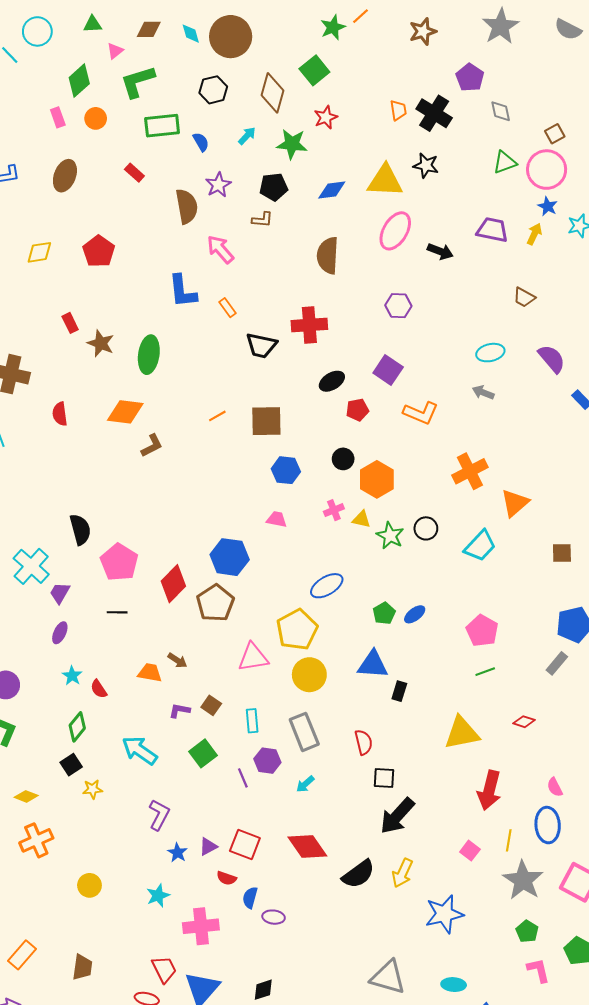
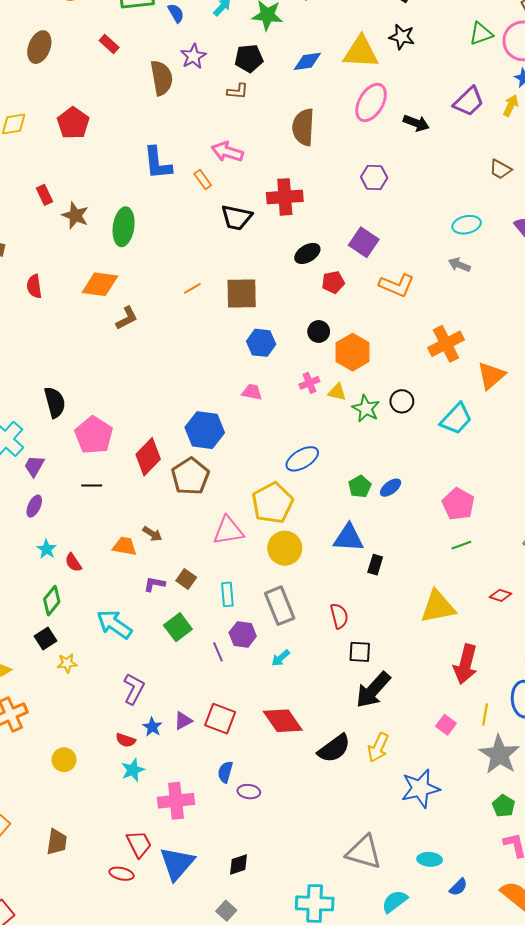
purple trapezoid: (492, 230) -> (469, 101), turned 124
pink arrow: (220, 249) -> (227, 152), moved, turned -32
red semicircle: (227, 878) -> (126, 740), moved

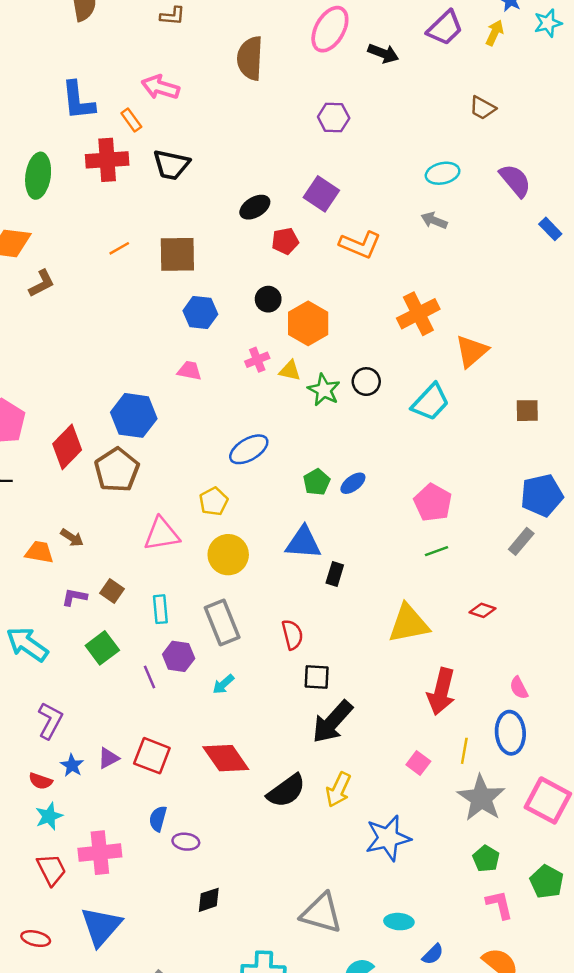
red cross: (285, 197) -> (107, 160), moved
yellow pentagon: (272, 503) -> (214, 501), size x0.6
red trapezoid: (139, 844) -> (51, 870), moved
black diamond: (239, 864) -> (209, 900), moved

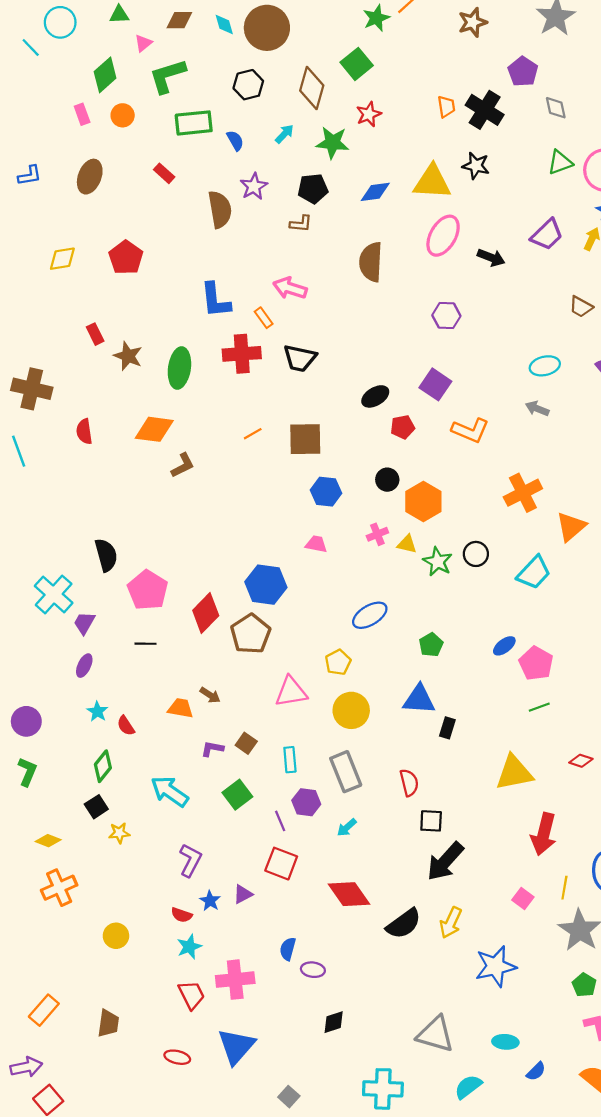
blue ellipse: (353, 483) -> (504, 646), moved
red square: (152, 756) -> (281, 864), moved

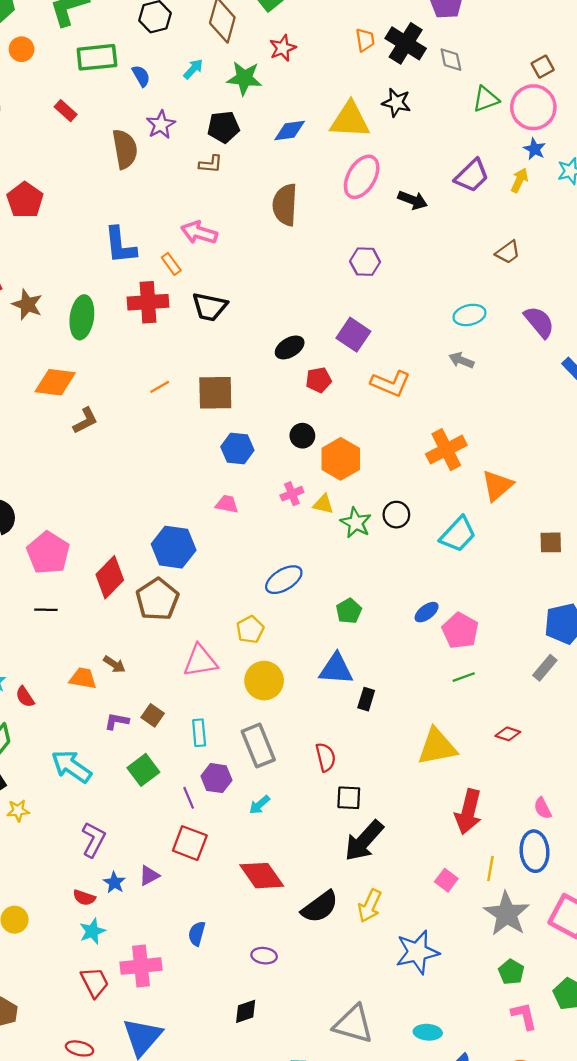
gray diamond: (556, 108) -> (451, 60), moved
brown trapezoid: (581, 307) -> (508, 252), turned -65
purple ellipse: (313, 970) -> (264, 956), moved

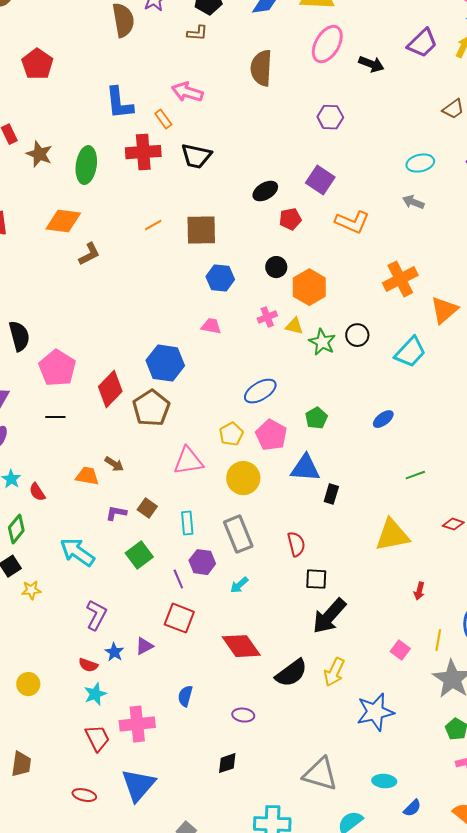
pink pentagon: (460, 631) -> (271, 435), moved
red arrow: (468, 812) -> (419, 591), size x0.5

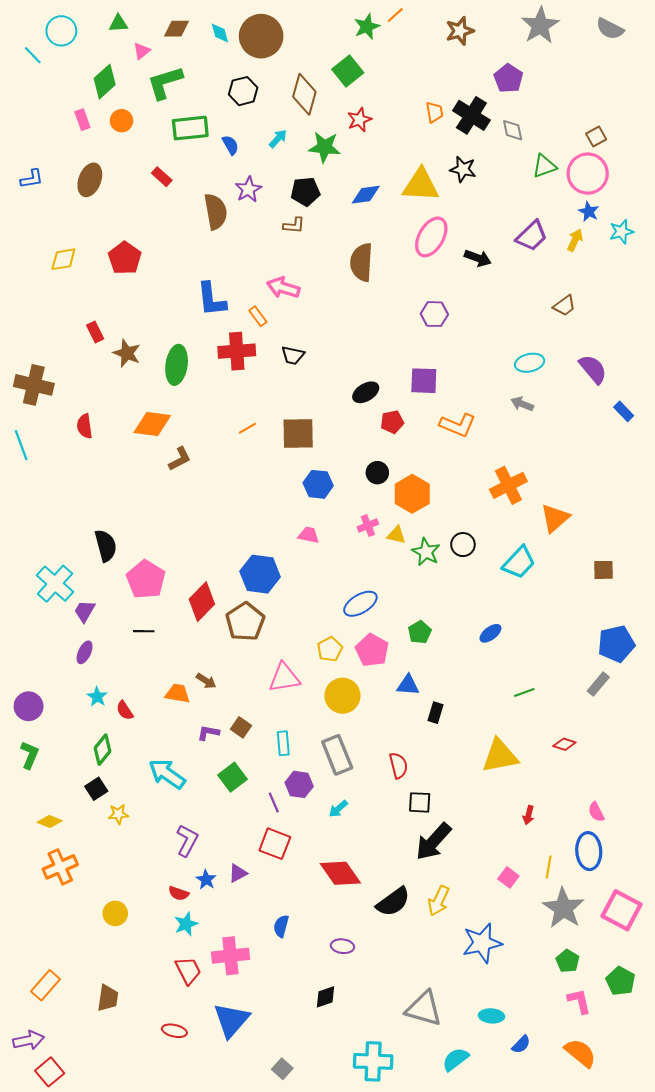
black trapezoid: (196, 156) -> (293, 355), size x0.7
purple square: (320, 180) -> (424, 381), turned -32
blue triangle: (305, 468) -> (408, 685), size x0.7

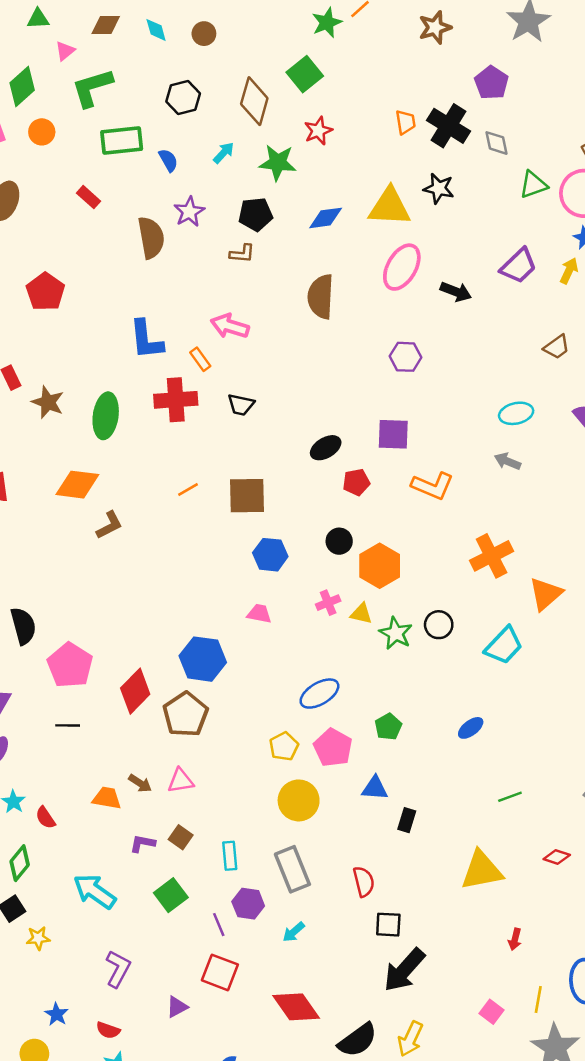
brown circle: (261, 36) -> (204, 34), size x0.5
pink triangle: (284, 678) -> (181, 781), moved, size x0.7
blue star: (206, 880) -> (57, 1014), moved

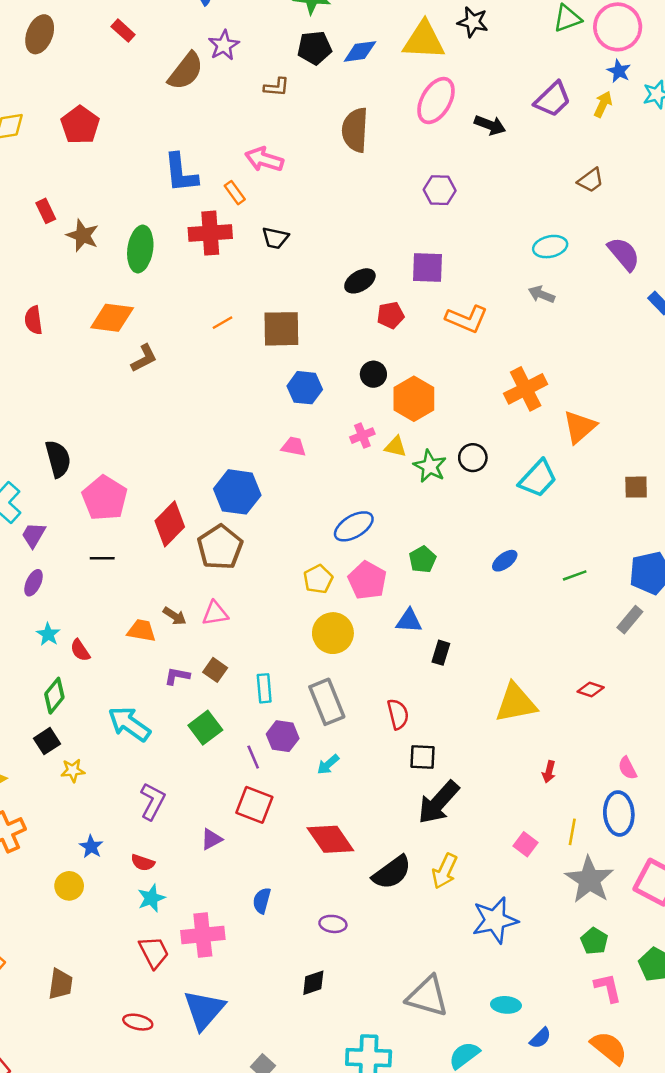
black pentagon: (256, 214) -> (315, 48), moved
brown semicircle: (151, 238) -> (186, 71), turned 48
green line: (510, 797) -> (575, 575), moved

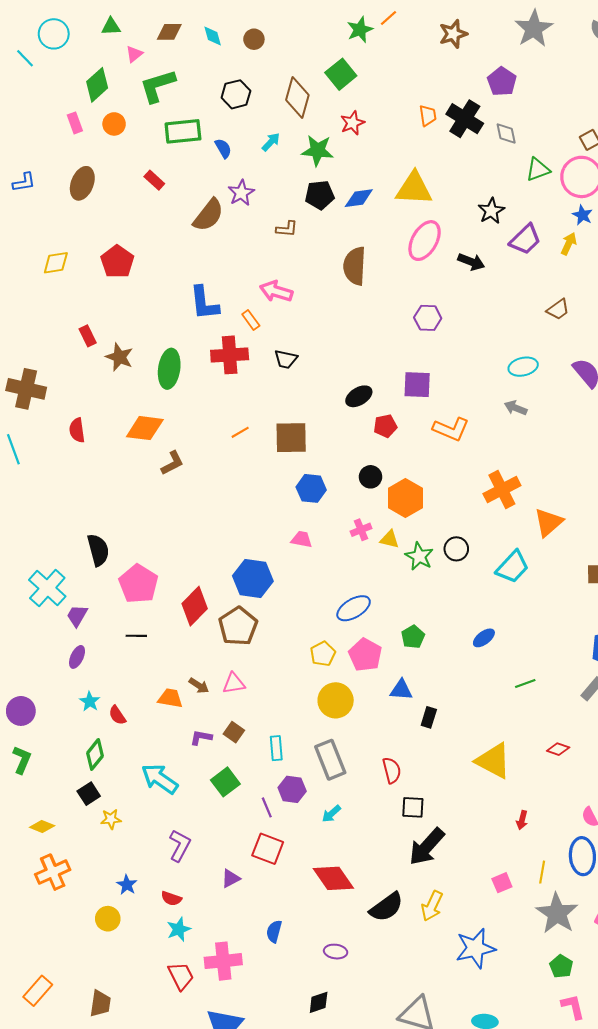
black star: (473, 22) -> (491, 211), moved, turned 30
green line: (575, 575) -> (525, 683), moved
yellow triangle: (516, 703) -> (493, 761), turned 39
pink square: (526, 844) -> (502, 883), turned 30

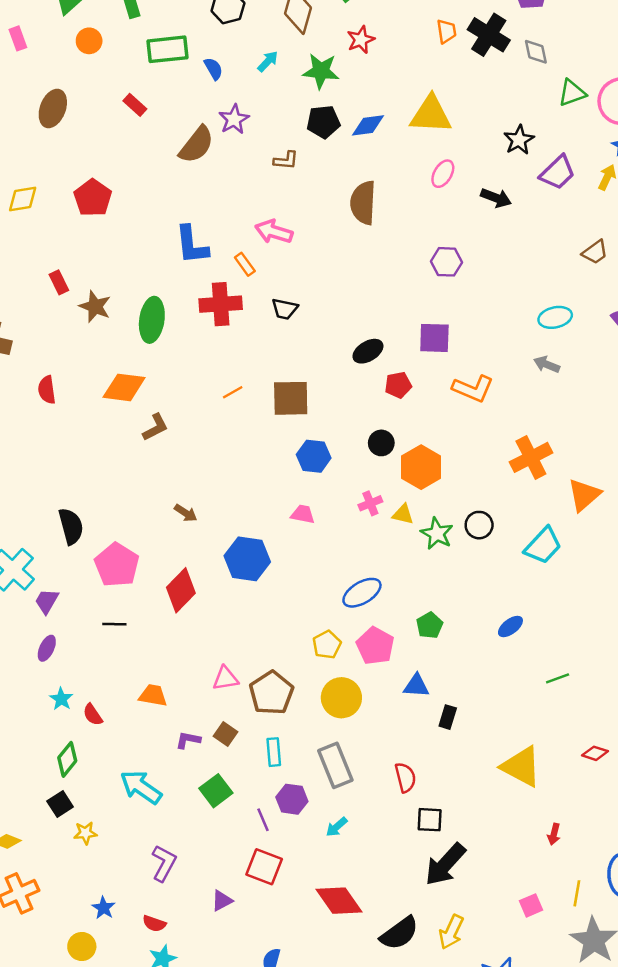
pink rectangle: (75, 123) -> (18, 38), moved
pink ellipse: (425, 241) -> (443, 174), size x0.6
brown pentagon: (238, 626) -> (271, 693), moved
brown arrow: (199, 686) -> (186, 513), moved

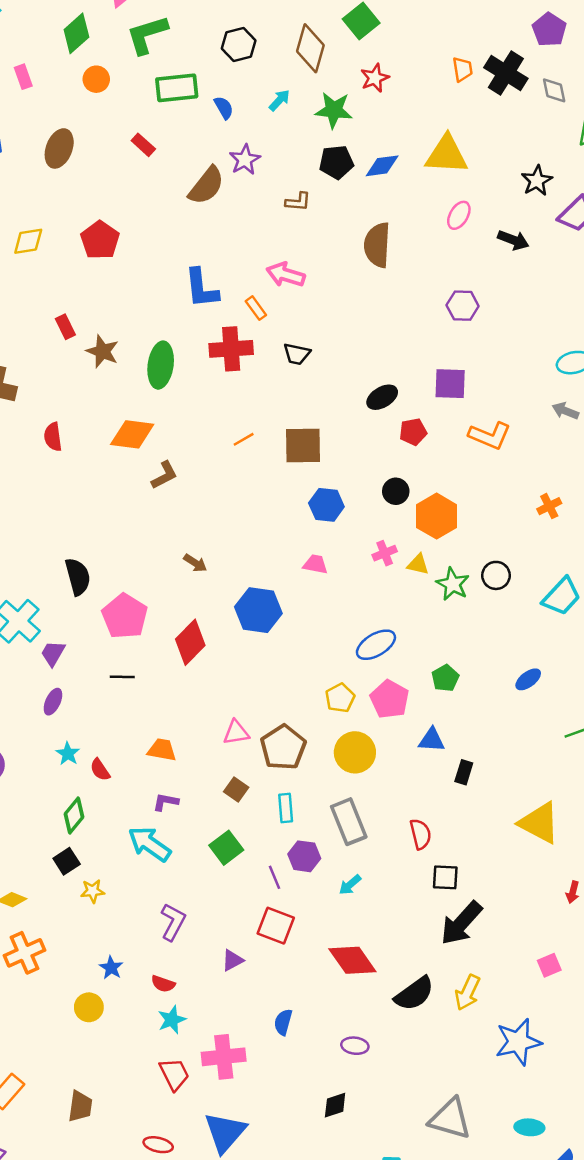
orange cross: (531, 457) -> (549, 506), size x0.6
purple L-shape: (188, 740) -> (166, 802), moved

